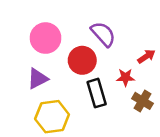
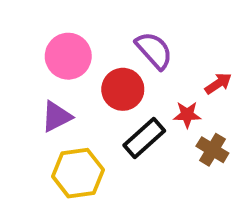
black rectangle: (97, 93) -> (144, 138), turned 64

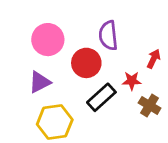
purple semicircle: (154, 50) -> (108, 35), turned -144
red arrow: (218, 83) -> (154, 59), turned -30

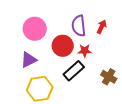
red arrow: (154, 59) -> (102, 27), moved
red star: (132, 81) -> (85, 51), moved

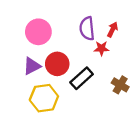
red circle: (63, 46) -> (57, 64), moved
red star: (85, 51) -> (101, 48), moved

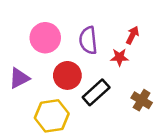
purple semicircle: (87, 28) -> (88, 40), moved
purple triangle: (32, 66) -> (19, 78), moved

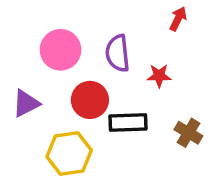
red arrow: (132, 35) -> (178, 19), moved
black rectangle: (96, 92) -> (128, 122), turned 40

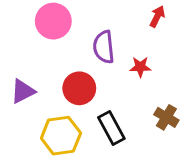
pink circle: (61, 50) -> (53, 21), moved
black rectangle: (128, 122) -> (111, 128), moved, turned 64

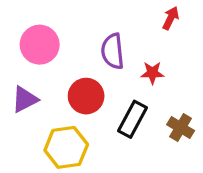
pink circle: (53, 21) -> (40, 45), moved
black rectangle: (111, 128) -> (132, 119), moved, turned 56

